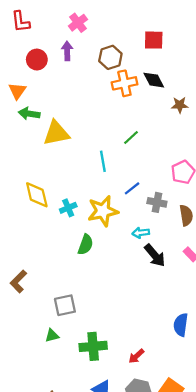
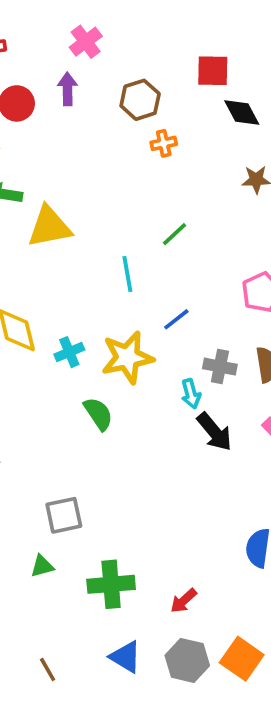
black diamond: (154, 80) -> (242, 113), moved
orange cross: (124, 83) -> (164, 143), size x0.6
gray cross: (157, 202) -> (220, 367), moved
cyan arrow: (141, 233) -> (191, 394), turned -98
green semicircle: (86, 245) -> (98, 414), turned -54

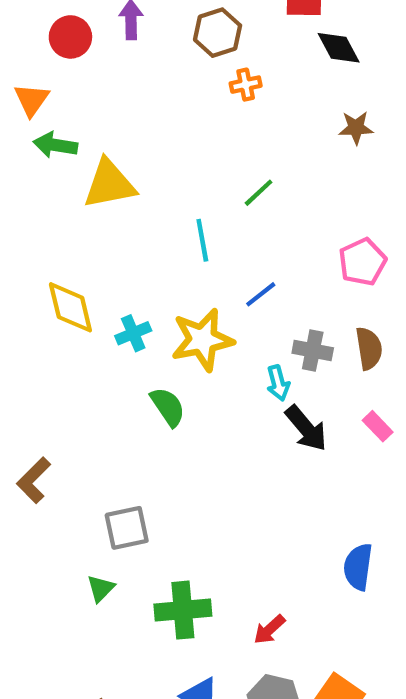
green triangle: (42, 566) -> (101, 588), turned -30

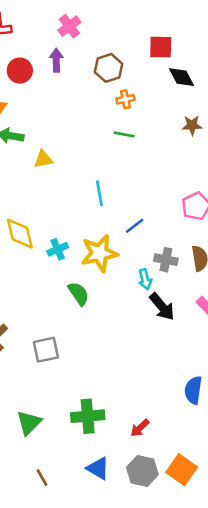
yellow triangle: (109, 184) -> (43, 159), size x0.6
green line: (259, 193) -> (124, 134), moved, turned 54
gray square: (127, 528) -> (46, 350), moved
green triangle: (101, 588) -> (29, 423), moved, size x1.5

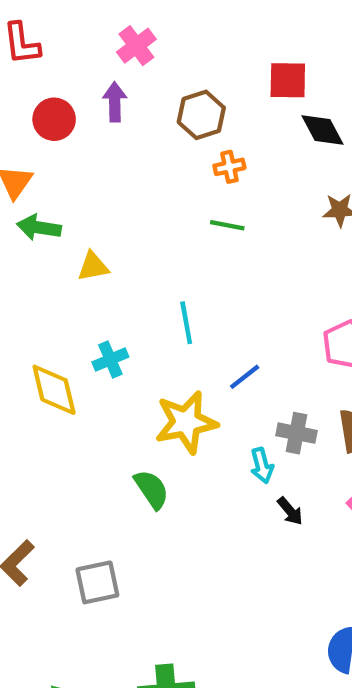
cyan cross: (58, 249) -> (110, 359), moved
black arrow: (162, 307) -> (290, 511), size x0.6

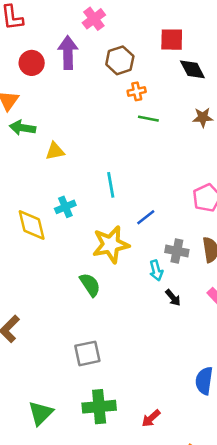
pink cross: (136, 46) -> (94, 19), moved
purple arrow: (115, 102) -> (68, 53), size x1.4
green line: (227, 225) -> (148, 119), moved
gray square: (97, 582) -> (87, 353), moved

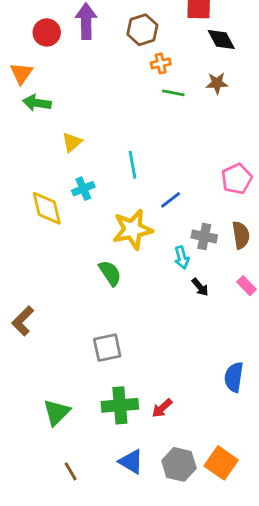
brown star: (203, 117) -> (217, 83), moved
yellow triangle: (55, 151) -> (72, 142), moved, turned -30
red arrow: (151, 418) -> (162, 408), moved

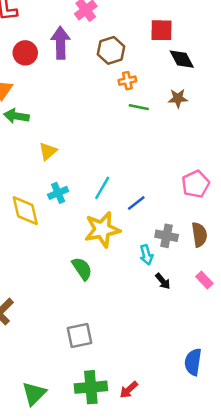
cyan line: (133, 165) -> (102, 188), moved, turned 40

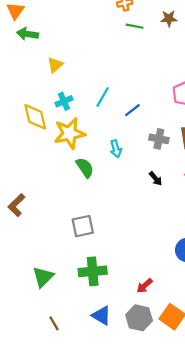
yellow star: (102, 230) -> (69, 133), moved
cyan arrow: (146, 255) -> (116, 149), moved
red arrow: (129, 390) -> (145, 286), moved

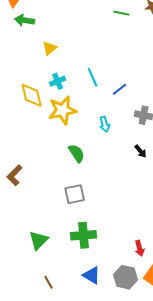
cyan line: (103, 97) -> (93, 77), turned -54
green semicircle: (85, 168) -> (77, 153), moved
red arrow: (145, 286) -> (140, 248), moved, turned -63

